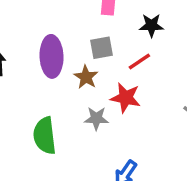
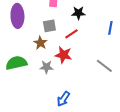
purple ellipse: (52, 56) -> (17, 16), moved
green semicircle: (45, 136) -> (16, 63), moved, turned 85

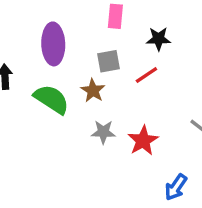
red star: (63, 55) -> (143, 141), moved, turned 30
green semicircle: (16, 63) -> (52, 99), moved, turned 45
blue arrow: (63, 99) -> (176, 187), moved

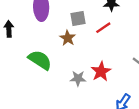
green semicircle: (52, 99) -> (40, 60), moved
gray star: (103, 132) -> (78, 78), moved

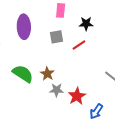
brown star: (68, 38) -> (47, 74), moved
red star: (101, 71) -> (77, 96), moved

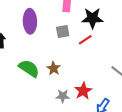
black star: (86, 24) -> (92, 18), size x1.5
gray star: (56, 90) -> (63, 96), moved

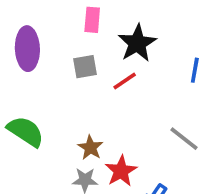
black star: (92, 18) -> (137, 43), turned -30
brown star: (53, 68) -> (90, 148), moved

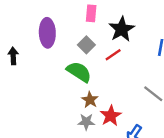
gray square: (85, 67) -> (86, 45), turned -35
green semicircle: (26, 131) -> (79, 72), moved

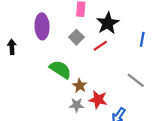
green semicircle: (79, 72) -> (60, 69), moved
red star: (111, 116) -> (98, 100), turned -30

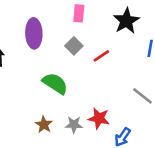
black star: (108, 23) -> (126, 21), moved
brown star: (80, 86) -> (44, 125), moved

